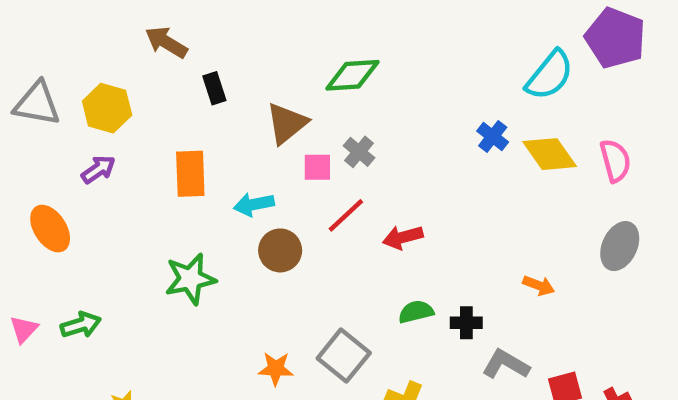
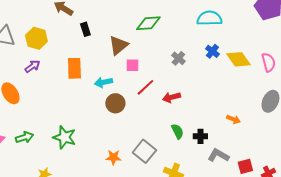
cyan semicircle: (550, 75) -> (209, 18), moved, turned -130
gray cross: (359, 152) -> (178, 58), moved
green star: (190, 279) -> (64, 137), moved, turned 30
green semicircle: (416, 312) -> (177, 131), turned 77

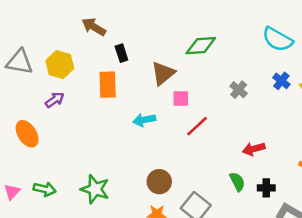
cyan semicircle: (209, 18) -> (278, 39), turned -150
orange rectangle: (74, 68) -> (108, 85), moved
red arrow: (171, 97) -> (254, 149), moved
brown circle: (115, 103) -> (159, 182), moved
green arrow: (24, 137) -> (45, 189), turned 30

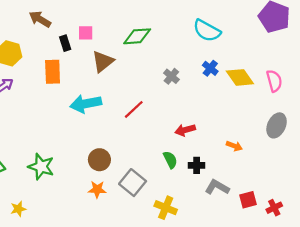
pink square: (181, 99) -> (86, 33), moved
cyan arrow: (144, 120) -> (86, 104), size x1.5

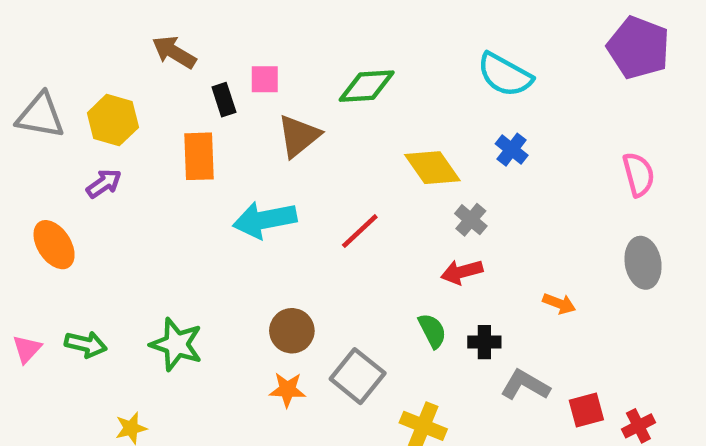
gray cross: (171, 76) -> (471, 220), moved
yellow diamond: (240, 77) -> (432, 168), moved
gray ellipse: (277, 125) -> (643, 263), turned -35

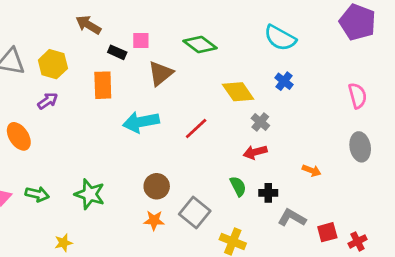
green diamond: (367, 86) -> (200, 44), turned 40
black rectangle: (224, 100) -> (117, 52), turned -48

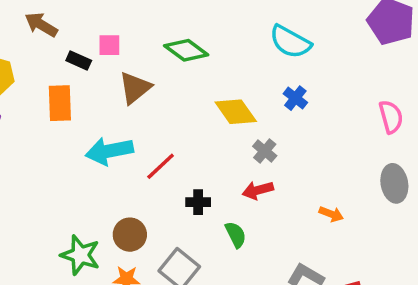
red line: (196, 128) -> (161, 166), moved
black cross: (268, 193) -> (198, 202), moved
green star: (90, 194) -> (80, 255), moved

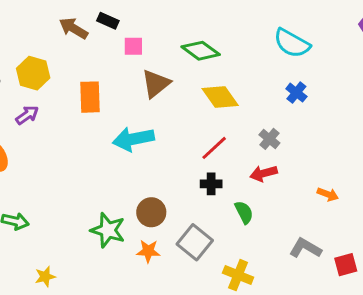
black rectangle: (79, 61) -> (108, 21), moved
yellow diamond: (236, 112) -> (220, 97), moved
red line: (161, 166) -> (214, 148), moved

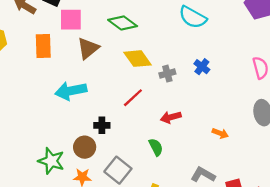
pink square: (133, 46) -> (71, 20), size x1.5
blue cross: (296, 93) -> (202, 67), moved
orange rectangle: (90, 97) -> (43, 46), moved
gray cross: (269, 139) -> (167, 74), moved, turned 35
black cross: (211, 184) -> (102, 125), moved

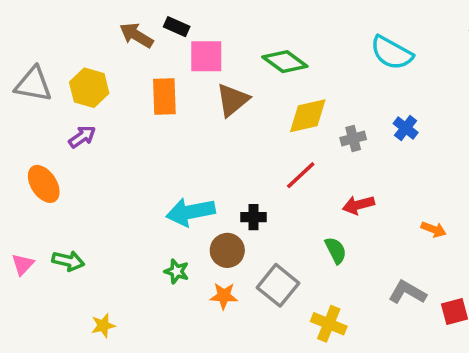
yellow diamond: (137, 59) -> (308, 116), turned -68
cyan arrow: (71, 91) -> (191, 212), moved
green star: (51, 161) -> (177, 271), size x0.6

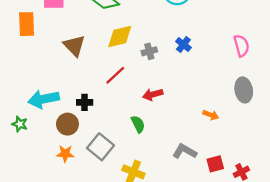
brown triangle: (233, 100) -> (74, 46), moved, turned -35
orange arrow: (434, 229) -> (211, 115), moved
green star: (177, 271) -> (20, 124), moved

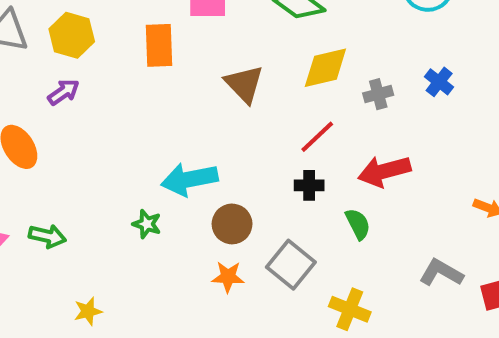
red arrow: (153, 95) -> (384, 171), size x1.4
black cross: (85, 102) -> (309, 185), moved

